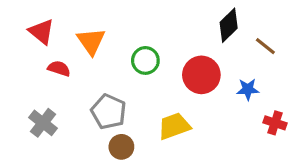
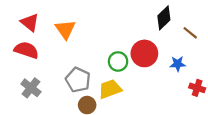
green circle: (145, 60) -> (118, 61), moved
red semicircle: (59, 68) -> (26, 50), moved, size x1.5
yellow trapezoid: (174, 126) -> (110, 89), moved

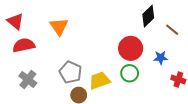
red triangle: (30, 23) -> (15, 21), moved
red semicircle: (26, 50) -> (24, 45), turned -30
green circle: (118, 61) -> (130, 73), moved

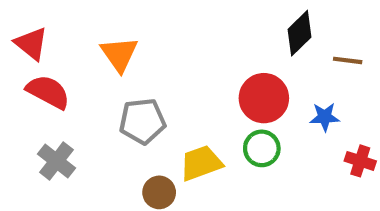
brown line: (172, 30) -> (348, 60), turned -32
red semicircle: (24, 45) -> (48, 92), turned 40
gray pentagon: (70, 72) -> (142, 121), moved, turned -30

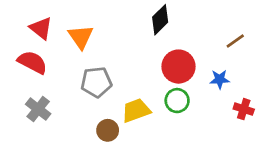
black diamond: (299, 33) -> (160, 20), moved
red triangle: (31, 44) -> (41, 28), moved
brown line: (348, 60) -> (235, 41), turned -42

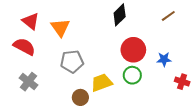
brown line: (235, 41) -> (168, 16), moved

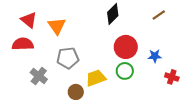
red semicircle: (24, 47) -> (23, 44), turned -30
gray cross: (28, 82) -> (39, 76), moved

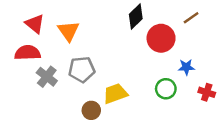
red circle: (126, 47) -> (161, 38), moved
green circle: (125, 71) -> (166, 89), moved
gray cross: (39, 76) -> (47, 77), moved

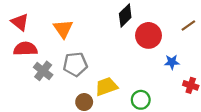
brown line: (191, 18) -> (188, 25), moved
red triangle: (35, 24) -> (20, 22), moved
green circle: (166, 89) -> (141, 100), moved

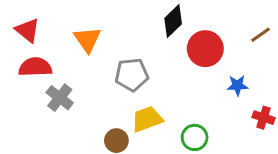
gray pentagon: (75, 64) -> (132, 75), moved

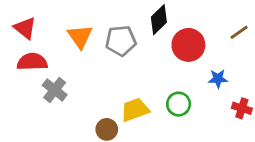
gray pentagon: (132, 75) -> (121, 41), moved
green circle: (195, 137) -> (179, 104), moved

